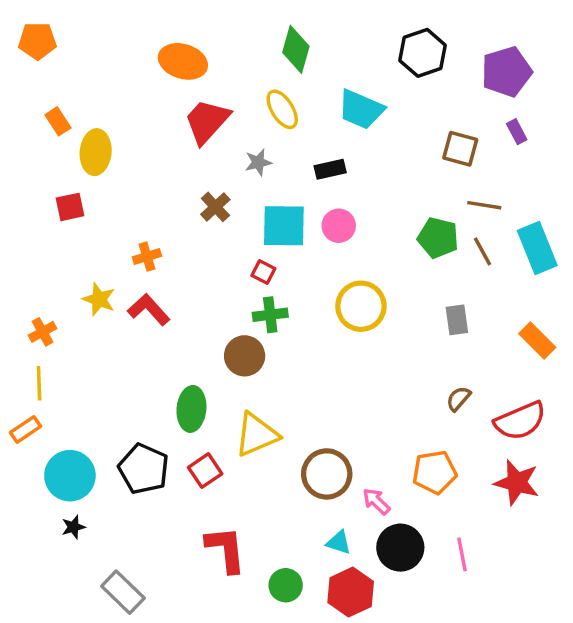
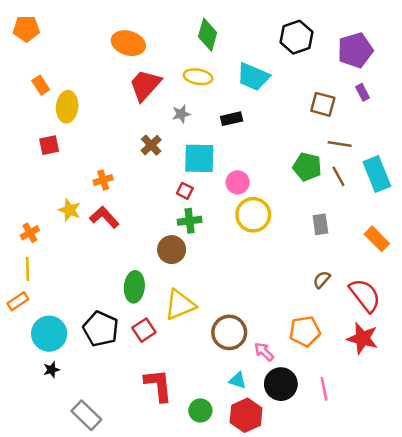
yellow ellipse: (282, 109) -> (198, 77), turned -48
pink circle: (339, 226) -> (238, 182), moved
red semicircle: (520, 421) -> (365, 295), turned -105

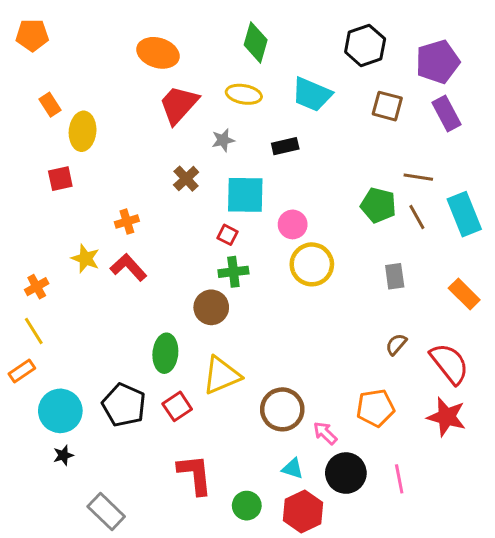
purple rectangle: (362, 92) -> (446, 114), size x1.6
brown square: (323, 104) -> (387, 106), moved
yellow line: (28, 269) -> (34, 331), turned -30

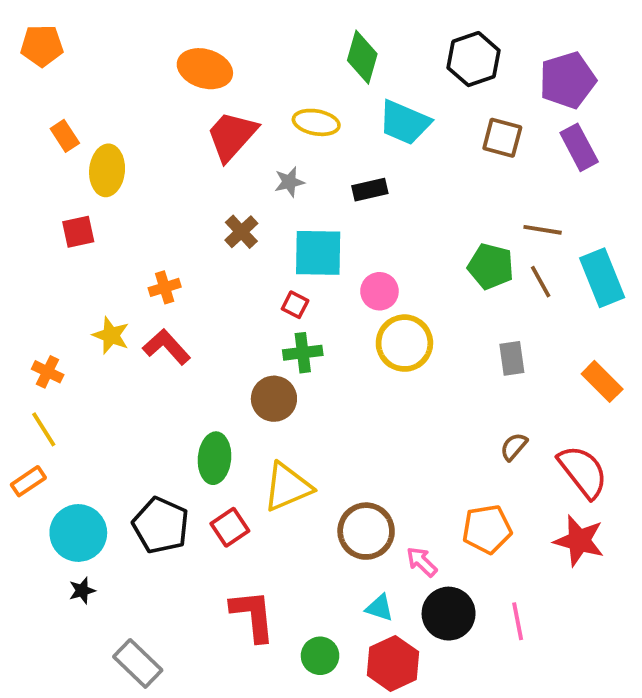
green diamond: (256, 42) -> (362, 57), moved
orange cross: (37, 287) -> (48, 372), turned -35

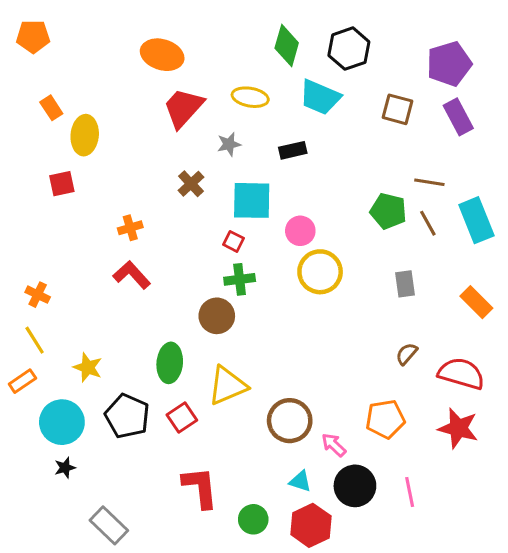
black hexagon: (474, 59) -> (349, 49), moved
yellow star: (111, 335) -> (88, 367), moved
red semicircle: (583, 472) -> (461, 374), turned -36

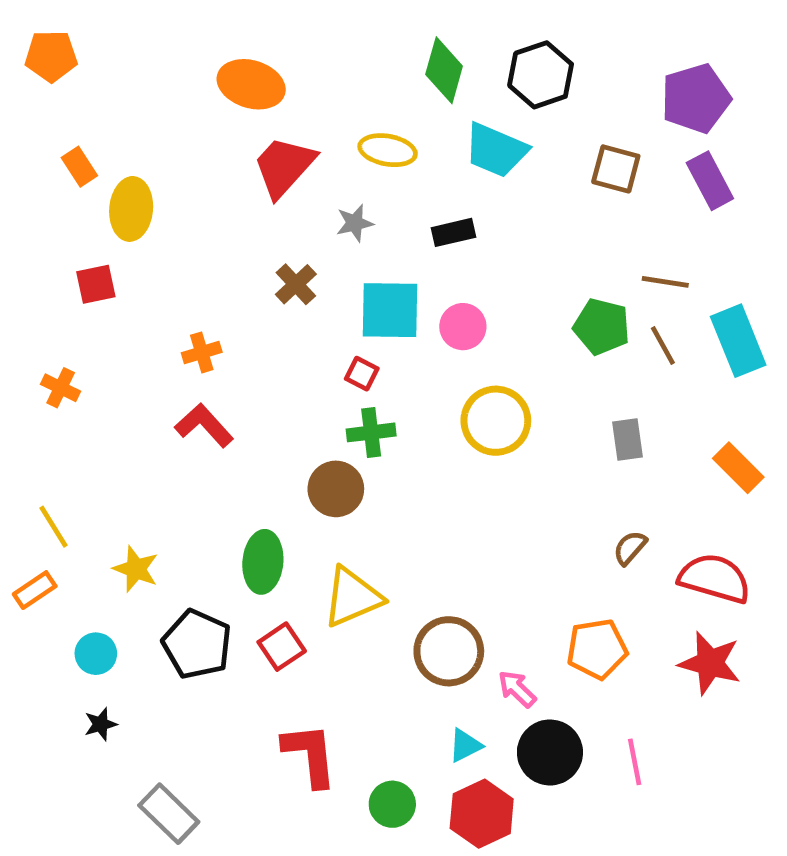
pink circle: (300, 231) -> (463, 327), moved
orange cross: (38, 295) -> (61, 388), moved
cyan circle: (62, 422) -> (96, 654), size x0.6
cyan triangle: (300, 481) -> (465, 745), turned -45

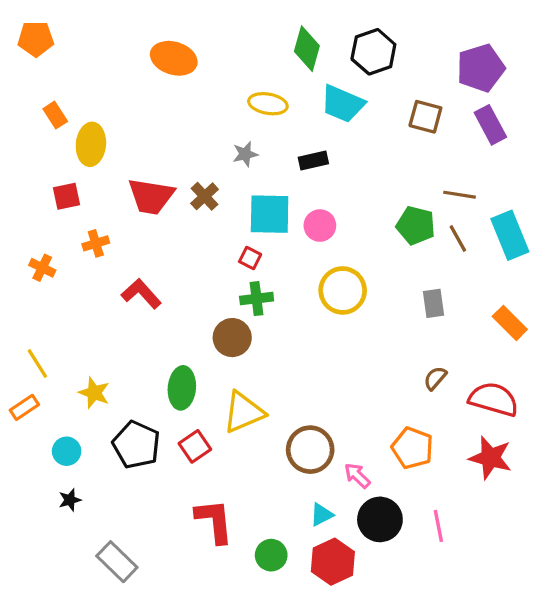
red trapezoid: (284, 167) -> (151, 196), moved, turned -123
orange cross: (202, 352) -> (96, 243), moved
orange pentagon: (597, 649) -> (412, 448), turned 30

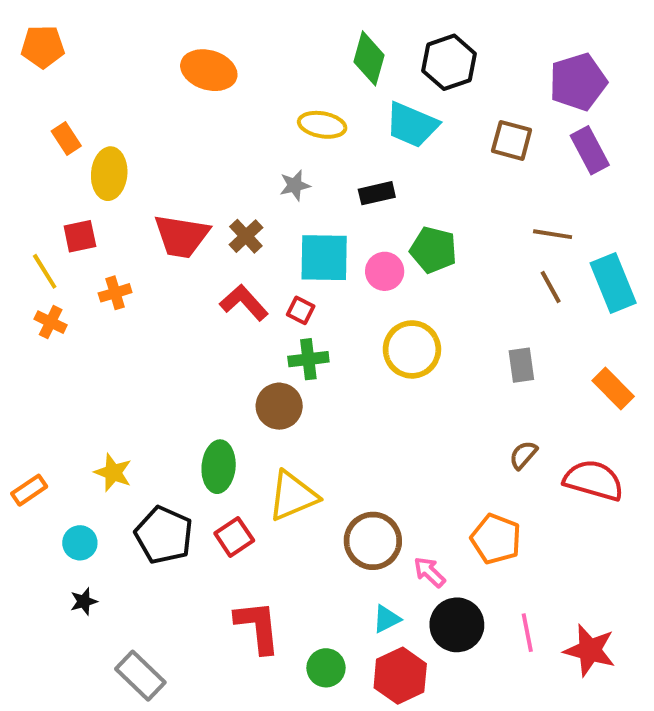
green pentagon: (416, 226) -> (433, 250), moved
red L-shape: (141, 294) -> (244, 303), moved
yellow line: (37, 364) -> (45, 271), moved
red star: (490, 458) -> (590, 650), moved

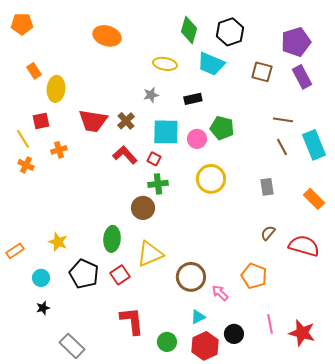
black circle: (457, 625) -> (234, 334), moved, size x0.7

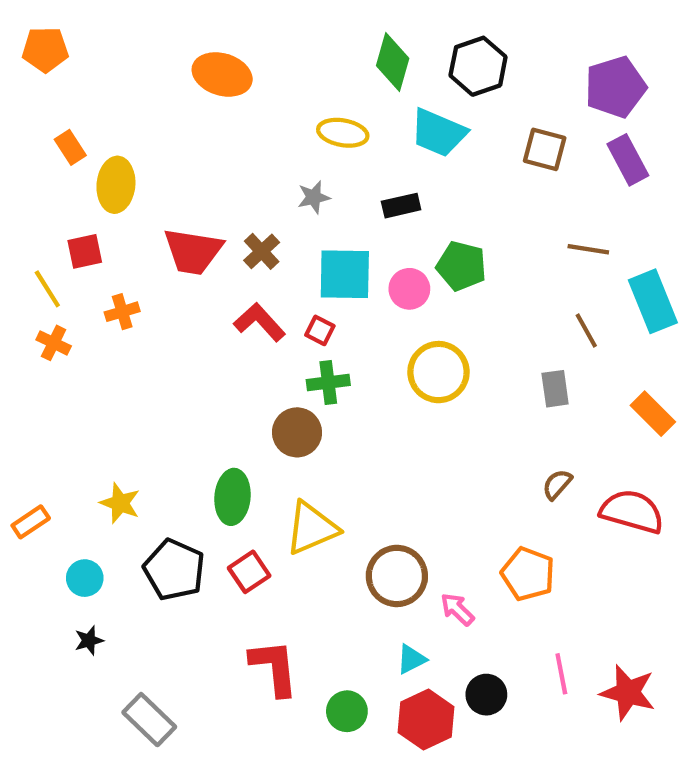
brown line: (282, 147) -> (586, 330), moved

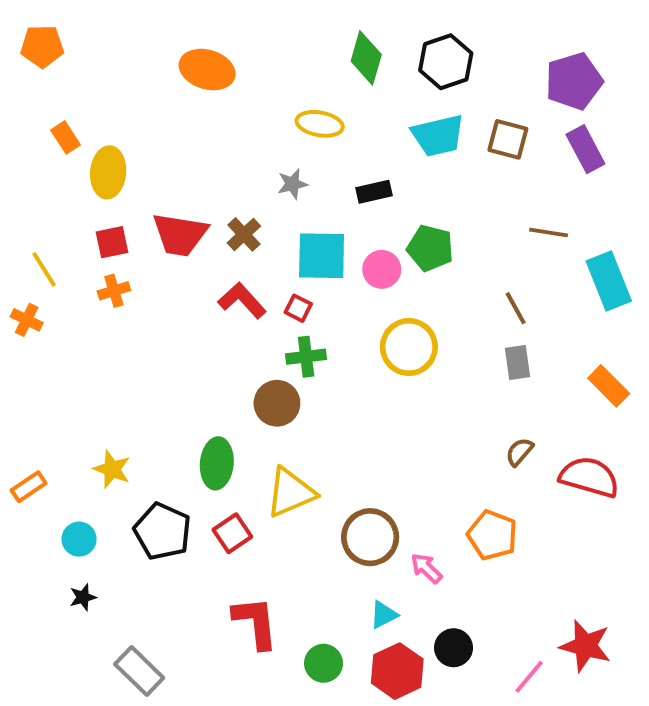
cyan trapezoid: (438, 133) -> (438, 135), moved, turned -36
red square: (85, 251) -> (112, 242), moved
brown line: (586, 330) -> (516, 308), moved
orange cross: (54, 343) -> (27, 320), moved
pink line: (561, 674) -> (529, 677), moved, turned 51

